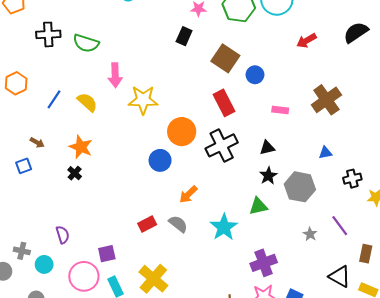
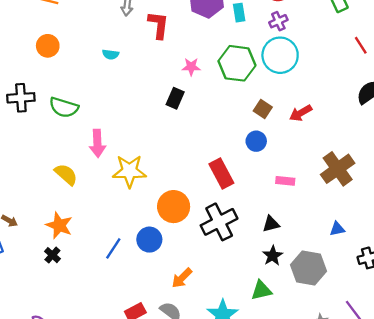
red arrow: (306, 41) -> (301, 113), moved
brown square: (225, 58) -> (263, 109), moved, size x0.6
blue line: (54, 99) -> (113, 248), moved

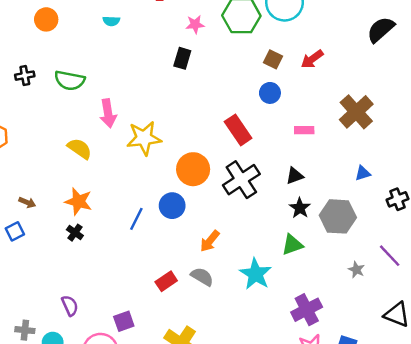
black cross: (21, 98) -> (25, 76), size x0.7

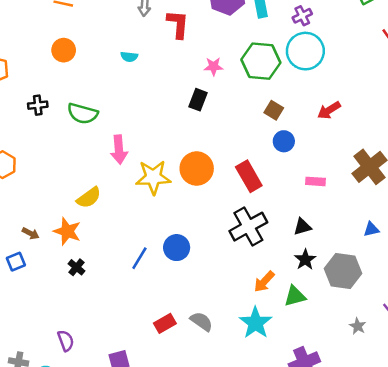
brown square: (273, 59) -> (274, 110), moved
yellow semicircle: (80, 149) -> (89, 198), moved, turned 105
orange circle: (193, 169) -> (197, 169), moved
orange star: (78, 201) -> (67, 231), moved
orange arrow: (210, 241) -> (264, 282), moved

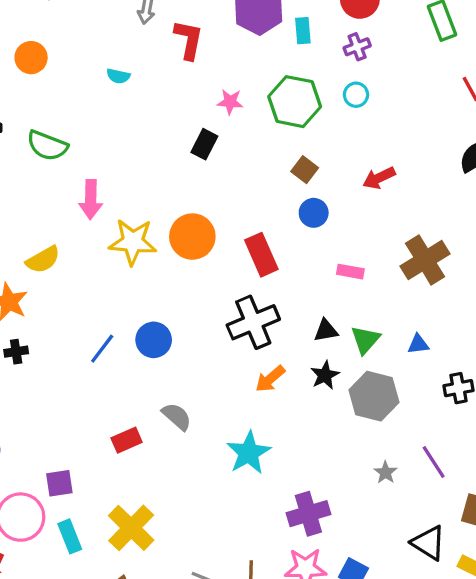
cyan circle: (305, 51) -> (356, 95), size x0.5
black cross: (76, 267) -> (16, 352), turned 35
orange arrow: (264, 282) -> (270, 379), moved
green triangle: (295, 296) -> (365, 340), moved, turned -40
gray semicircle: (201, 321) -> (177, 416), moved

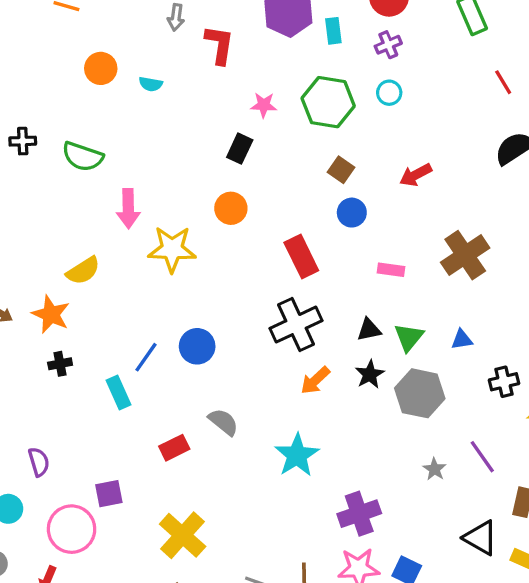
orange circle: (31, 58) -> (101, 68), moved
orange circle: (192, 237) -> (231, 208), moved, size x0.7
cyan rectangle: (70, 536) -> (119, 392), moved

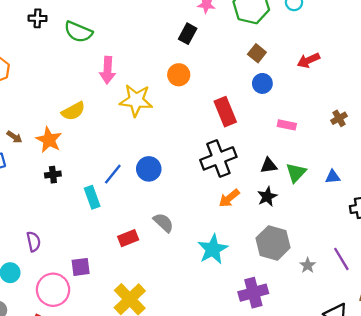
brown cross: (465, 255) -> (339, 118), size x0.5
gray hexagon: (420, 393) -> (273, 243), moved

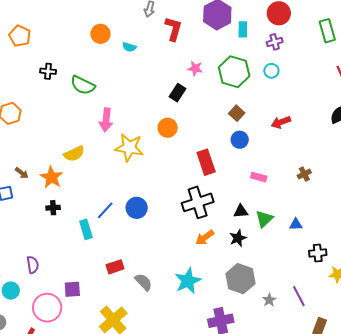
gray semicircle: (163, 223) -> (143, 282), moved

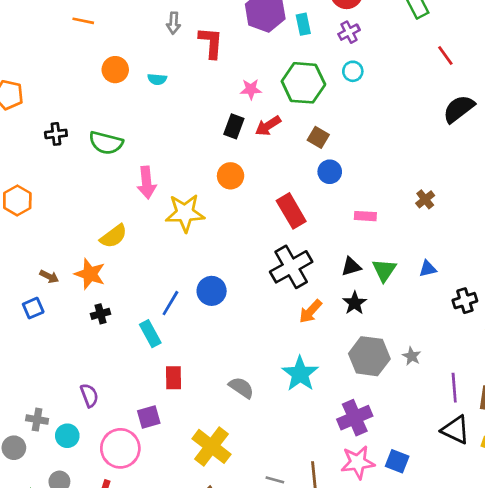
red arrow: (281, 122) -> (268, 126), moved
red rectangle: (115, 267) -> (174, 378), moved, turned -60
purple line: (299, 296) -> (454, 388), moved, turned 35
gray star: (269, 300) -> (412, 356), moved

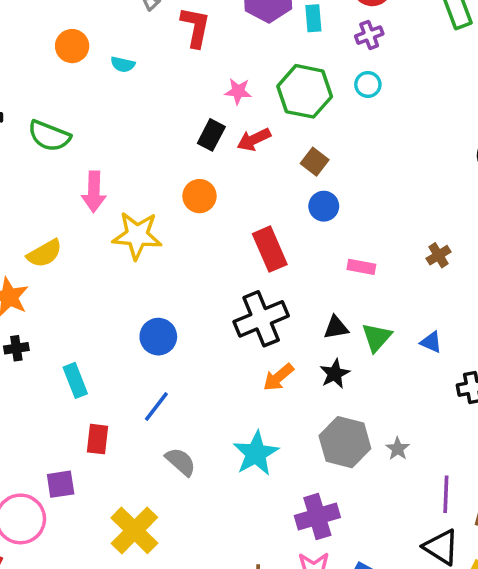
blue triangle: (428, 269) -> (431, 342), turned 30
blue line: (170, 303) -> (156, 407), moved

